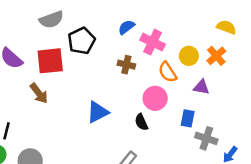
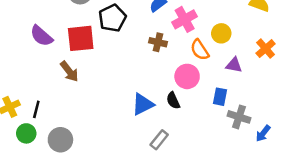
pink cross: (153, 42) -> (185, 19), turned 35
orange cross: (216, 56) -> (266, 49), moved
blue triangle: (98, 112) -> (143, 104), moved

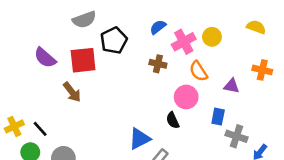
yellow circle: (221, 33) -> (212, 37), moved
orange cross: (266, 49) -> (262, 70), turned -36
blue triangle: (143, 104) -> (140, 139), moved
black line: (36, 109) -> (40, 129), turned -56

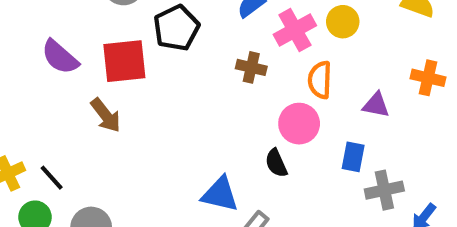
orange semicircle: (198, 71) -> (320, 80), turned 35
gray cross: (236, 136) -> (384, 190), turned -30
blue triangle: (140, 139) -> (220, 194), turned 40

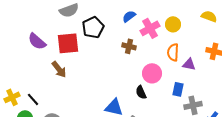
orange semicircle: (320, 80) -> (173, 52), moved

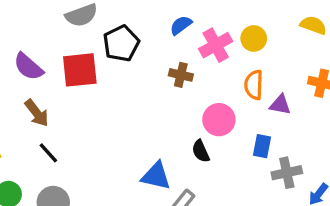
brown arrow: (59, 69) -> (37, 113), moved
black line: (33, 99) -> (48, 153), moved

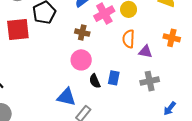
pink circle: (219, 120) -> (81, 60), moved
blue rectangle: (262, 146) -> (114, 78), moved
gray cross: (287, 173) -> (150, 81), moved

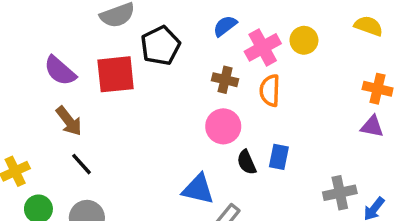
orange semicircle: (129, 39) -> (270, 90), moved
purple triangle: (145, 52) -> (372, 126), moved
gray cross: (150, 81) -> (340, 193), moved

